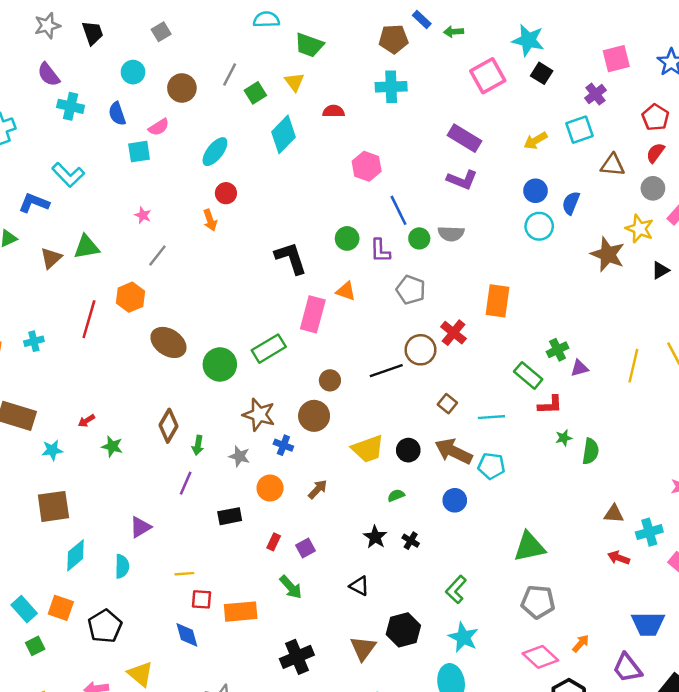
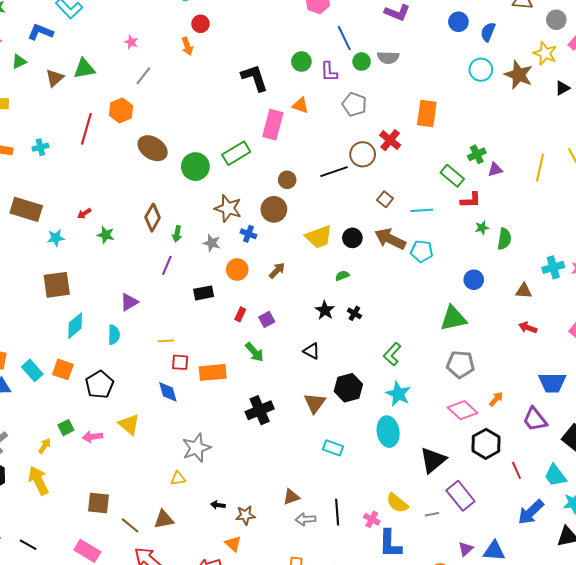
cyan circle: (539, 226) -> (481, 70), moved
blue circle: (455, 500) -> (474, 280), moved
cyan cross: (649, 532) -> (553, 267), moved
green square: (35, 646) -> (66, 428), moved

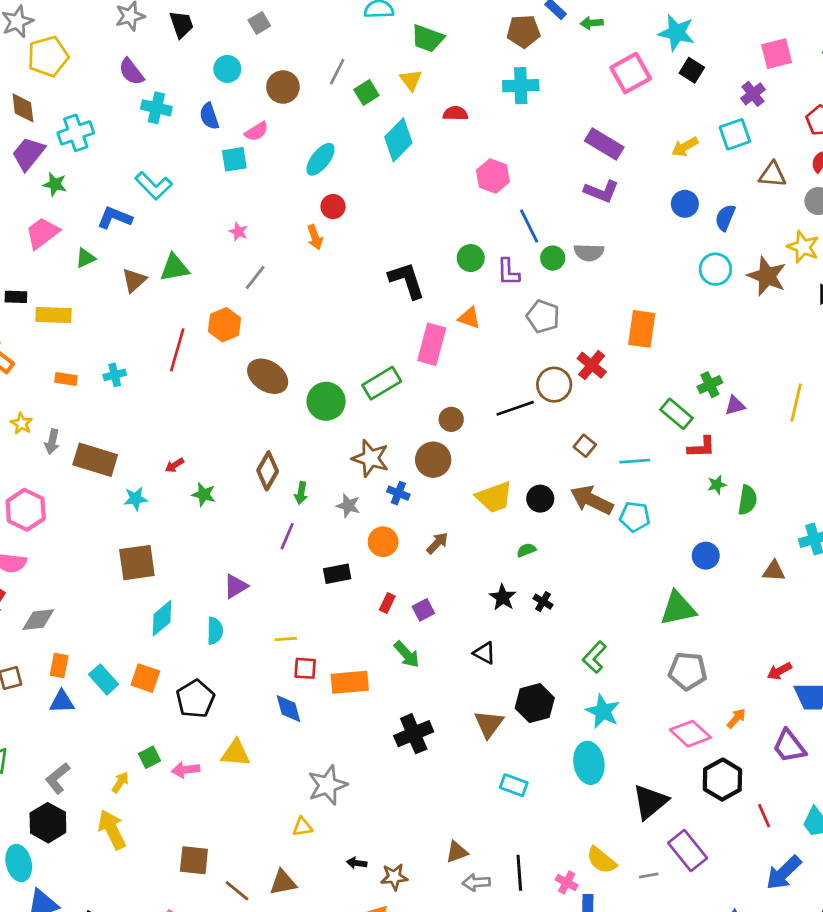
red arrow: (528, 328) -> (779, 671), moved, turned -48
yellow triangle: (129, 424) -> (236, 753), turned -35

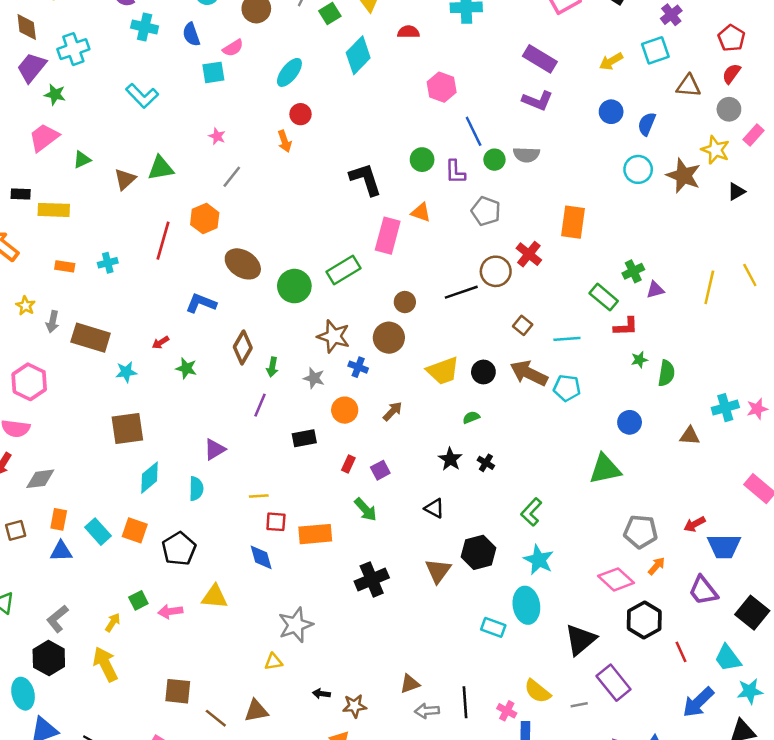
blue L-shape: (115, 218) -> (201, 303), moved
gray pentagon: (688, 671) -> (641, 532), moved
cyan rectangle: (514, 785) -> (493, 627), moved

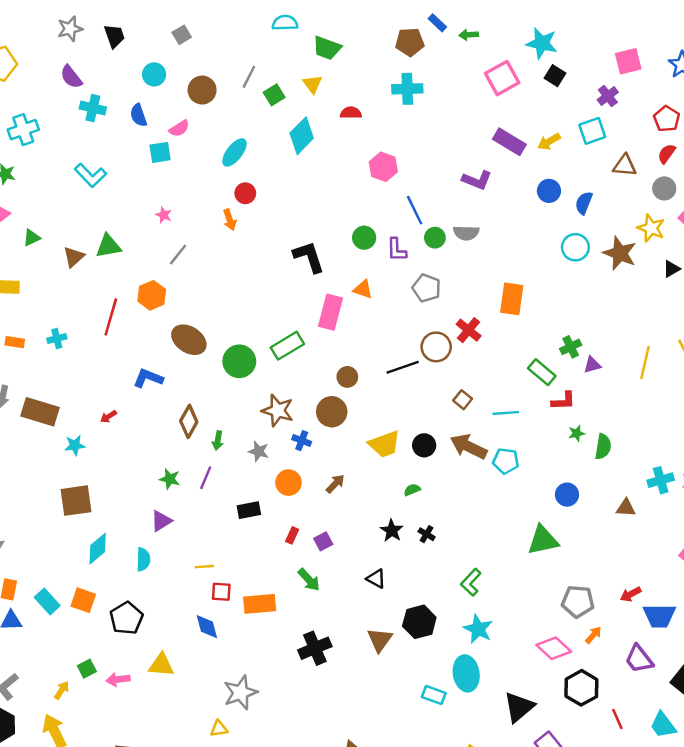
purple rectangle: (540, 59) -> (509, 142), moved
green star: (186, 368) -> (170, 479), moved

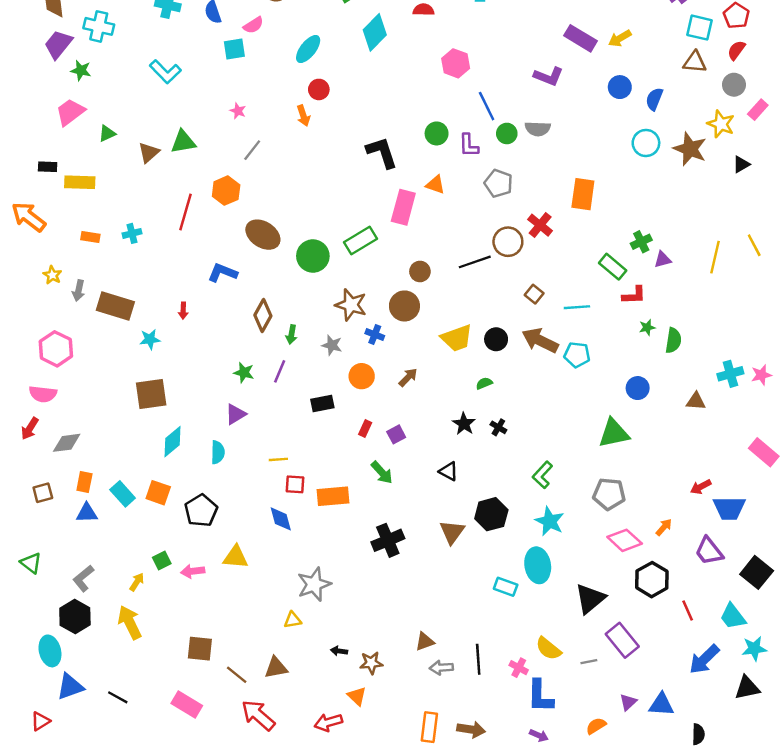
cyan cross: (23, 130) -> (99, 26), turned 32
cyan square: (592, 131) -> (699, 28), moved, turned 32
red arrow: (108, 417) -> (183, 311), turned -56
gray pentagon: (578, 601) -> (609, 494), moved

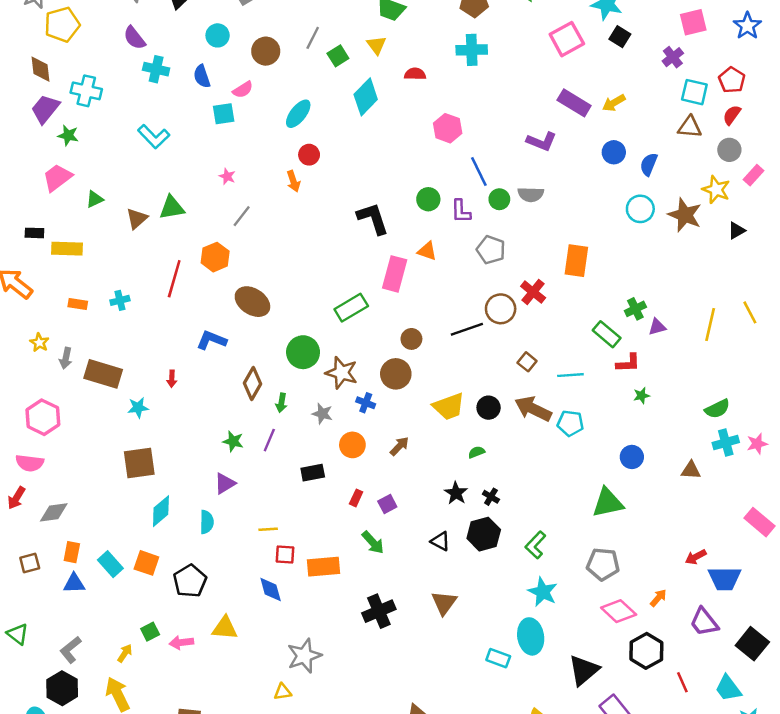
green circle: (313, 256) -> (303, 352), moved
green semicircle: (673, 340) -> (717, 409), moved, turned 55
black hexagon: (491, 514) -> (484, 534), moved

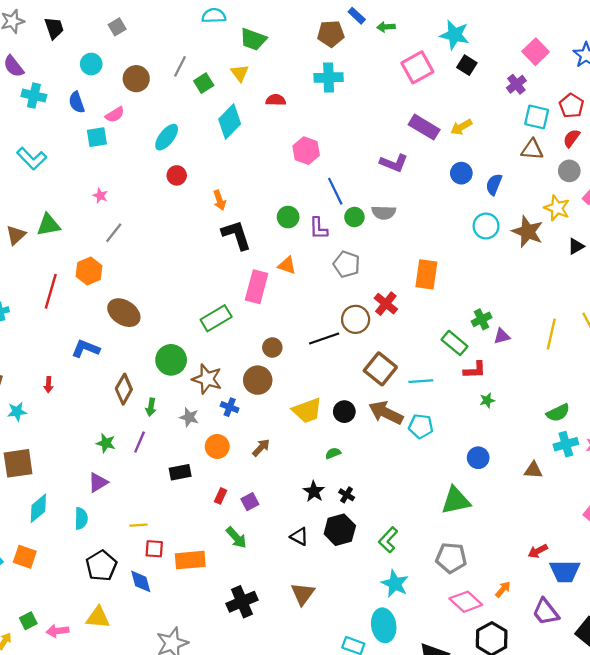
pink square: (693, 22) -> (536, 52), turned -30
orange arrow: (293, 181) -> (219, 200), moved
brown square: (527, 362) -> (380, 369), size x1.8
black pentagon: (190, 581) -> (101, 566), moved

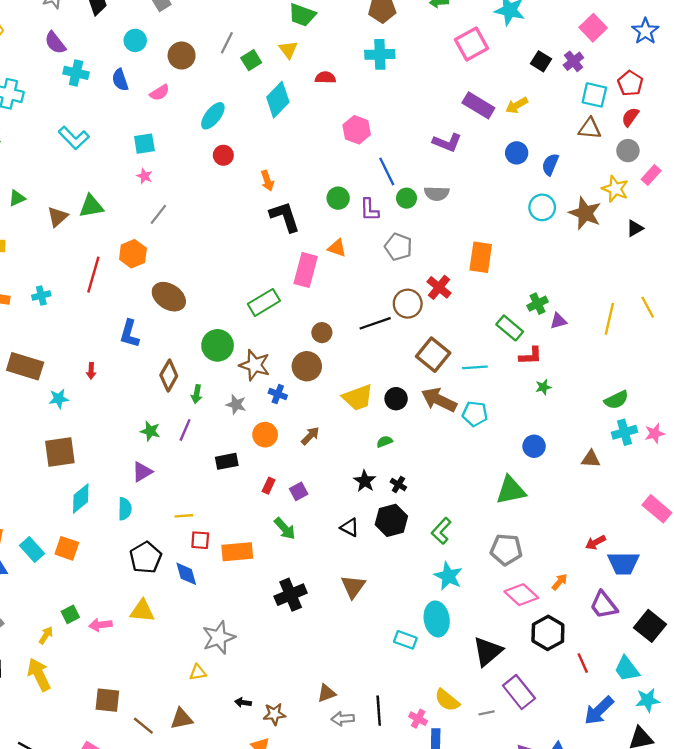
black square: (467, 65) -> (541, 61), moved
cyan square: (97, 137) -> (144, 144), moved
blue L-shape: (86, 349) -> (129, 334), turned -96

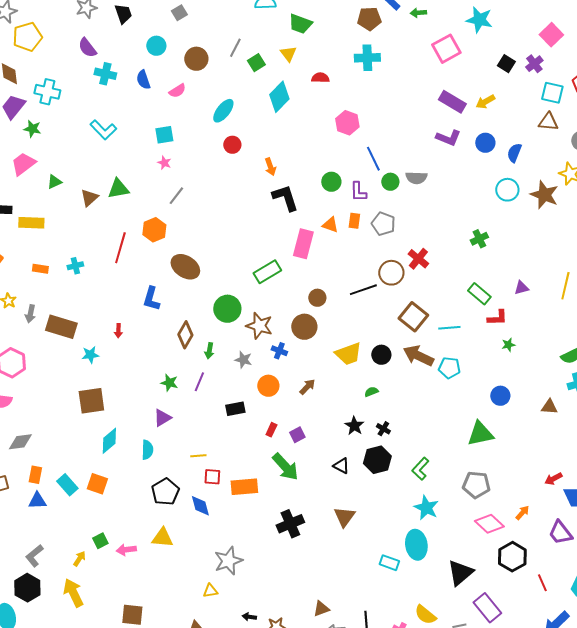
purple L-shape: (447, 142) -> (448, 138), moved
orange rectangle: (481, 257) -> (354, 221), moved, size x0.6
green cross: (538, 304) -> (479, 239), moved
green arrow: (285, 529) -> (285, 467), size x1.4

